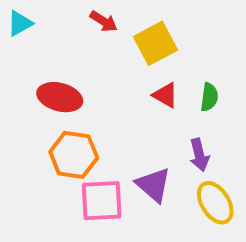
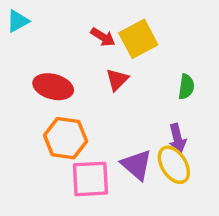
red arrow: (104, 21) -> (103, 37), moved
red triangle: (165, 95) -> (117, 80), moved, turned 45
yellow ellipse: (215, 203) -> (174, 165), moved

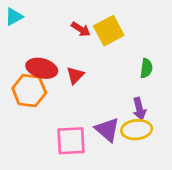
red triangle: (117, 80) -> (75, 75), moved
orange hexagon: (66, 138) -> (29, 91), moved
yellow ellipse: (174, 165) -> (137, 130), turned -64

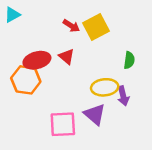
red ellipse: (42, 68) -> (37, 60), turned -30
red triangle: (75, 75) -> (66, 57), moved, turned -35
yellow ellipse: (137, 130) -> (105, 87), moved

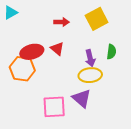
red arrow: (71, 26) -> (62, 22), turned -32
yellow square: (96, 27) -> (97, 19), moved
purple arrow: (123, 96) -> (90, 58), moved

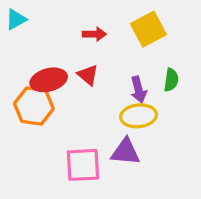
purple triangle: (82, 98) -> (125, 152), turned -36

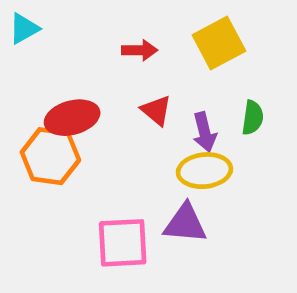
red triangle: (88, 75) -> (156, 110), moved

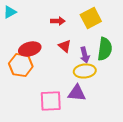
green semicircle: (253, 118) -> (105, 49), size x1.6

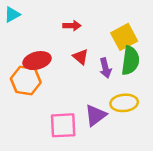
yellow square: (91, 18) -> (124, 37), moved
yellow ellipse: (85, 71) -> (124, 103), moved
purple triangle: (77, 93) -> (95, 115), turned -42

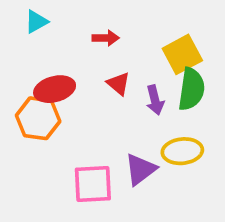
cyan triangle: (12, 15) -> (36, 22), moved

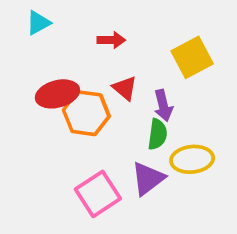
green semicircle: (191, 89) -> (157, 134), moved, size x0.7
orange hexagon: (38, 118) -> (86, 113), moved
pink square: (93, 184) -> (98, 194), turned -30

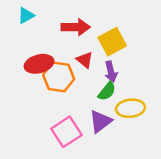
red arrow: (111, 40) -> (76, 27), size x1.5
yellow square: (192, 57) -> (112, 42), moved
green semicircle: (157, 134) -> (107, 91), turned 30

